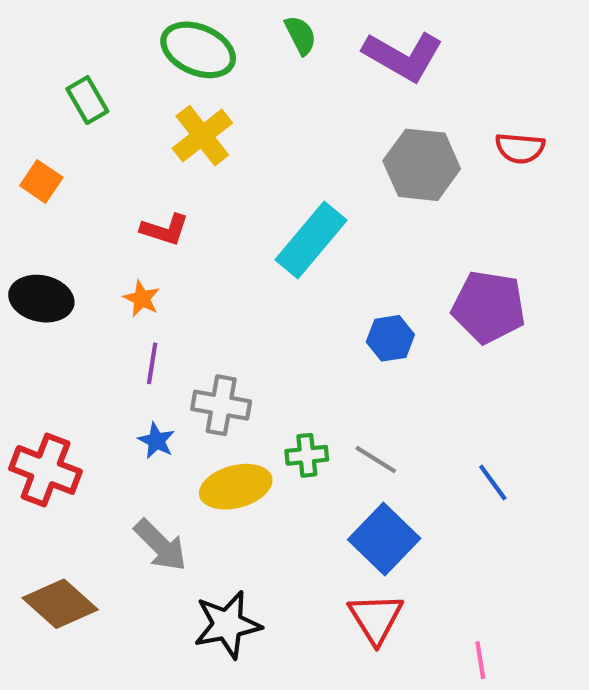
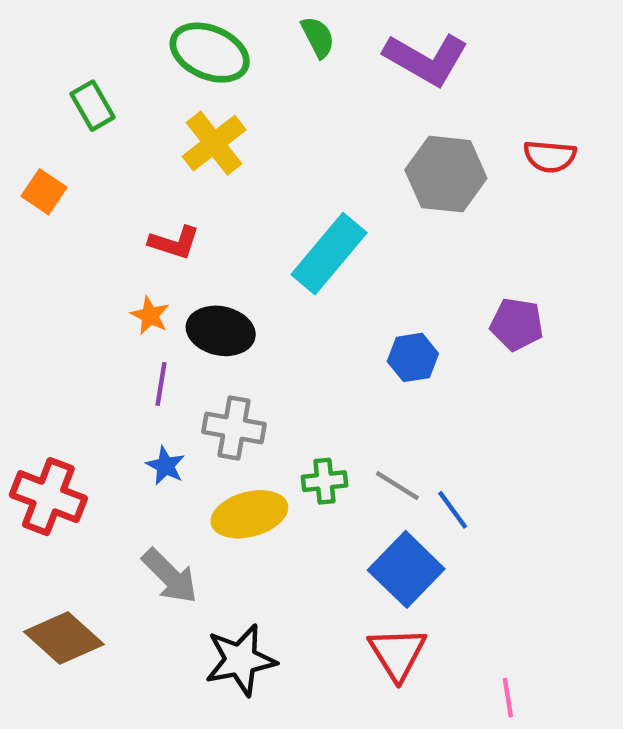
black ellipse: (41, 299) -> (221, 331), moved
purple pentagon: (489, 307) -> (517, 324), size x0.7
blue line: (493, 483) -> (453, 510), moved

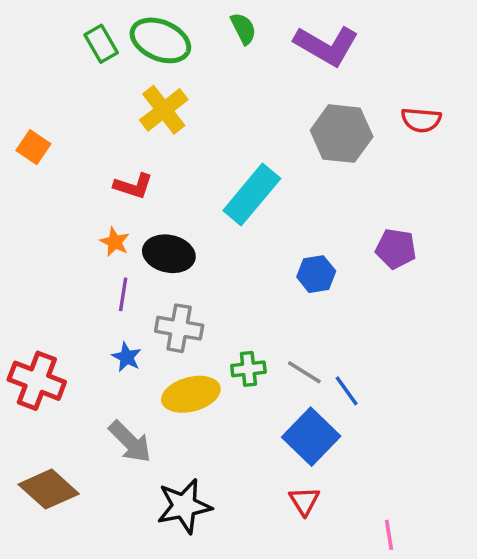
green rectangle: (93, 106) -> (101, 44), moved
red triangle: (397, 653) -> (304, 501), size x0.7

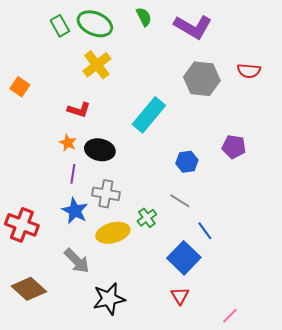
blue star: (127, 357) -> (75, 211), size x1.5
green cross: (248, 369) -> (147, 218), turned -30
gray line: (304, 372) -> (180, 201), moved
pink line: (389, 535) -> (230, 316), turned 54

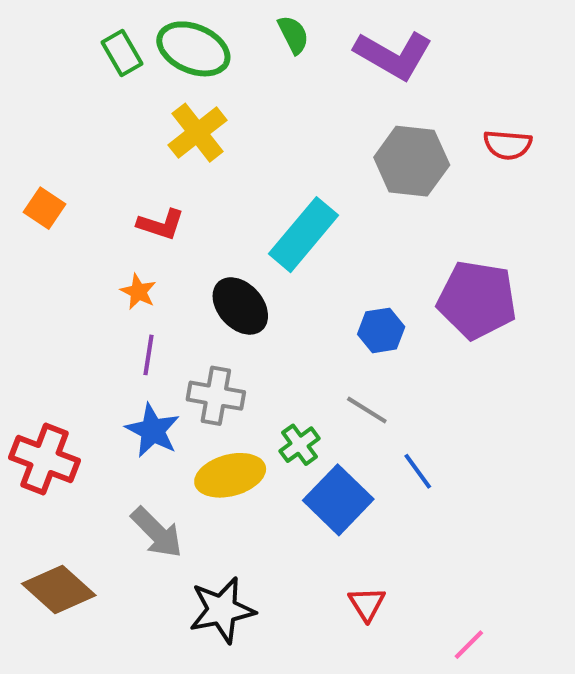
orange square: (20, 87) -> (44, 208), moved
purple pentagon: (234, 147) -> (477, 300), size x1.6
black ellipse: (100, 150) -> (240, 306), moved, turned 36
blue square: (184, 258) -> (338, 500), moved

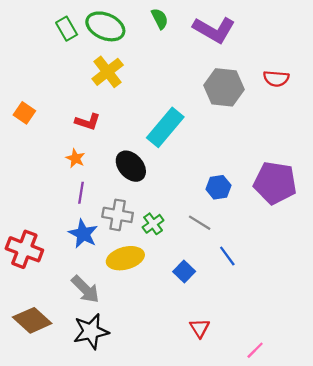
purple pentagon: (477, 300) -> (275, 183), moved
blue hexagon: (381, 330) -> (218, 187), moved
green cross: (299, 445) -> (153, 224), moved
blue square: (338, 500) -> (184, 271), size x0.6
black star: (222, 610) -> (91, 331), moved

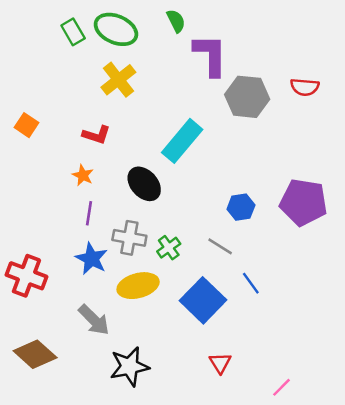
purple L-shape: (214, 30) -> (210, 55), moved, turned -120
blue square: (184, 271) -> (203, 300), size x1.8
black star: (91, 331) -> (129, 366), moved

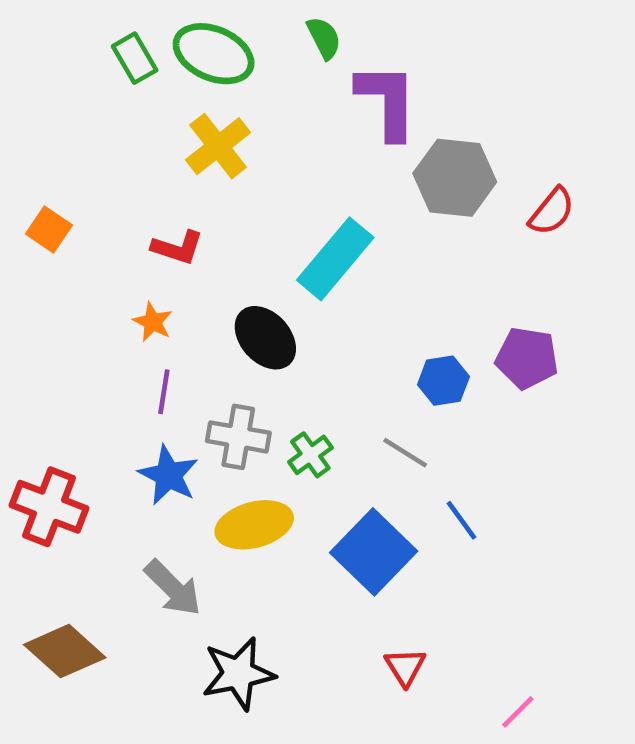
red semicircle: (305, 87) -> (552, 211), moved, turned -56
purple pentagon: (304, 202) -> (527, 358), moved, size x0.7

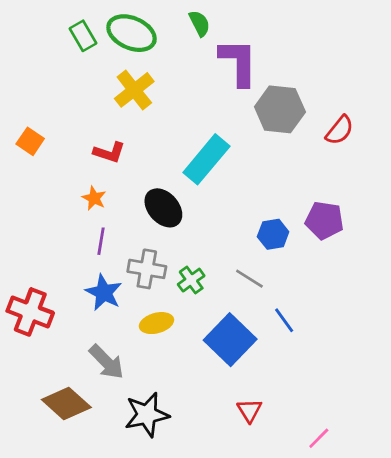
yellow ellipse: (254, 525) -> (156, 323), size x0.7
brown diamond: (65, 651) -> (66, 404), moved

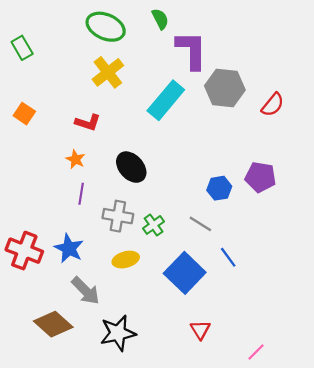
green rectangle: (83, 36) -> (22, 48), moved
cyan rectangle: (206, 159) -> (166, 100), moved
blue star: (104, 293) -> (69, 248), moved

